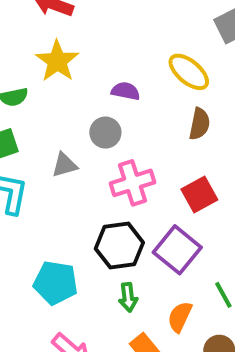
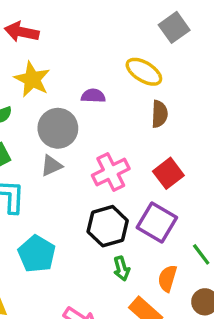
gray circle: (105, 133) -> (58, 128), moved, size x1.5
cyan pentagon: (56, 283) -> (37, 254), moved, turned 30

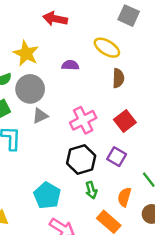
gray square: (174, 27) -> (129, 16), turned -30
red arrow: (22, 32) -> (55, 19), moved
gray circle: (58, 128) -> (30, 89), moved
purple square: (157, 222) -> (117, 157), size x0.7
cyan pentagon: (37, 254) -> (47, 195), moved

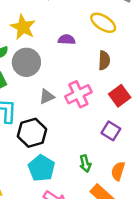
brown semicircle: (118, 78) -> (104, 60), moved
gray triangle: (40, 116) -> (47, 96), moved
black hexagon: (81, 160) -> (32, 133), moved

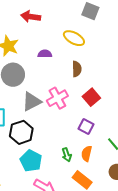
gray triangle: (47, 96) -> (32, 102), size x1.5
orange semicircle: (118, 171) -> (87, 154), moved

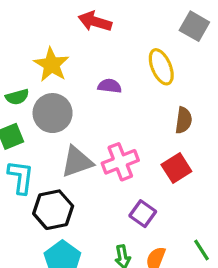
yellow ellipse: (74, 38) -> (161, 67), turned 30
brown semicircle: (77, 69) -> (184, 120), moved
purple square: (86, 127) -> (143, 214), moved

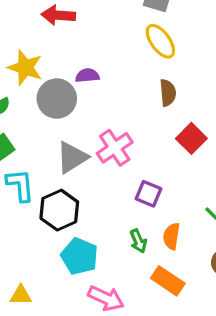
yellow ellipse: (161, 67) -> (160, 41), moved
gray circle: (53, 113) -> (57, 99), moved
red square: (176, 168) -> (191, 138), moved

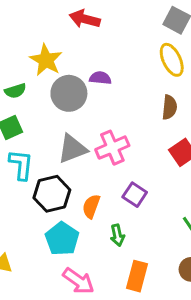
orange semicircle: (172, 236) -> (91, 206), moved
orange rectangle: (168, 281) -> (137, 276), turned 60

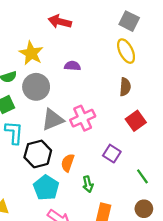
gray circle: (69, 93) -> (36, 87), moved
purple square: (135, 195) -> (112, 154), moved

